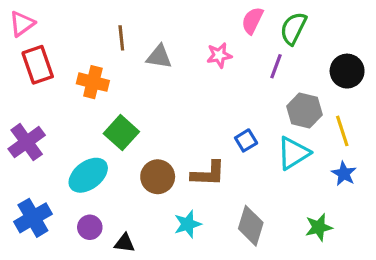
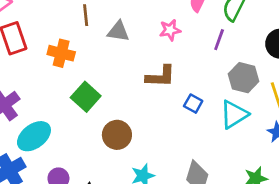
blue square: (246, 140) -> (193, 104), turned -30
brown L-shape: (208, 174) -> (160, 76), moved
cyan ellipse: (88, 175) -> (34, 136), moved

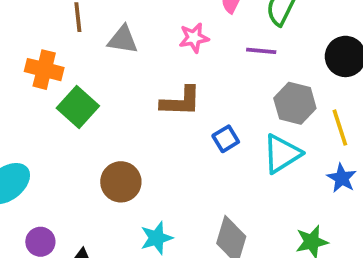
purple line: (219, 40) -> (261, 51), turned 75
green square: (86, 97) -> (78, 107), moved
blue square: (193, 104) -> (226, 139), turned 30

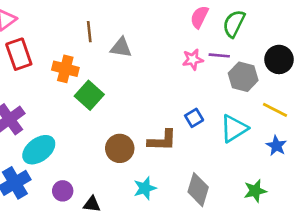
pink star: (194, 38) -> (193, 59), moved
brown L-shape: (181, 101) -> (162, 140), moved
gray hexagon: (295, 103) -> (243, 77), moved
yellow line: (340, 128) -> (275, 110), turned -45

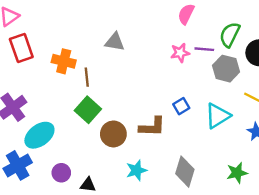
green semicircle: (234, 24) -> (230, 35), moved
brown line: (89, 32) -> (87, 77), moved
green square: (89, 95) -> (88, 110), moved

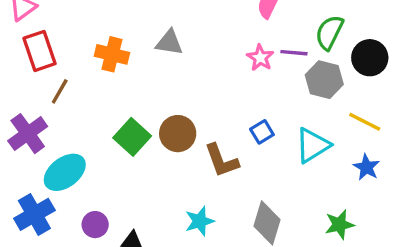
pink star: (180, 53) -> (260, 58), turned -30
orange cross: (64, 61) -> (112, 54), moved
brown line: (87, 77) -> (60, 91), moved, turned 36
brown L-shape: (152, 127) -> (221, 161), turned 68
brown circle: (113, 134) -> (178, 134), moved

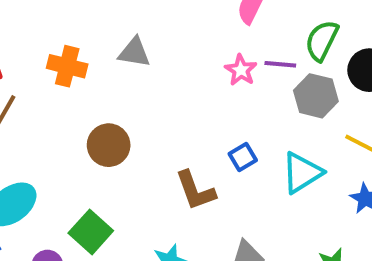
brown circle: (178, 134) -> (109, 145), moved
green square: (132, 137) -> (91, 232), moved

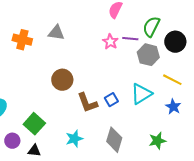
brown circle: (109, 145) -> (62, 80), moved
blue square: (243, 157) -> (111, 100), moved

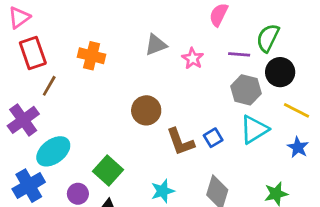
gray triangle: (56, 33) -> (156, 45), moved, turned -30
pink star: (110, 42) -> (193, 58), moved
black circle: (175, 42) -> (280, 72), moved
gray hexagon: (148, 55) -> (246, 90), moved

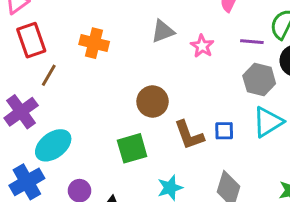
blue square: (213, 138) -> (224, 131), turned 30
green square: (108, 171) -> (132, 148), moved, turned 32

